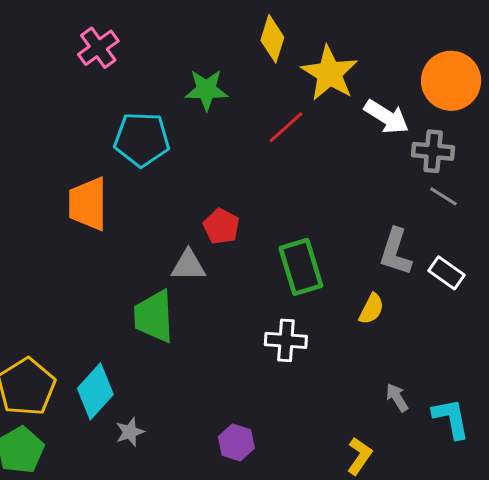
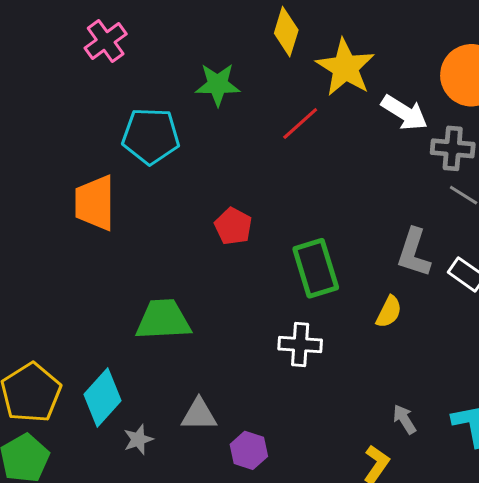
gray triangle: (188, 265) -> (199, 415), moved
green trapezoid: (154, 316) -> (163, 320), turned 90
gray arrow: (397, 397) -> (404, 419), moved

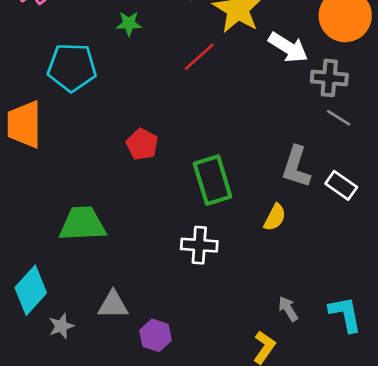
green star: (218, 85) -> (129, 24), size x0.7

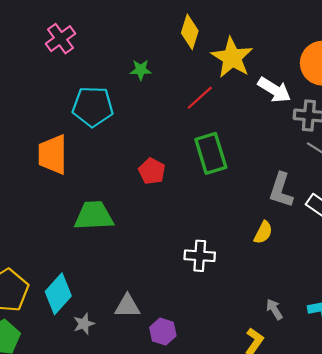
green rectangle: (213, 180) -> (211, 153), moved
green trapezoid: (83, 224) -> (94, 216), moved

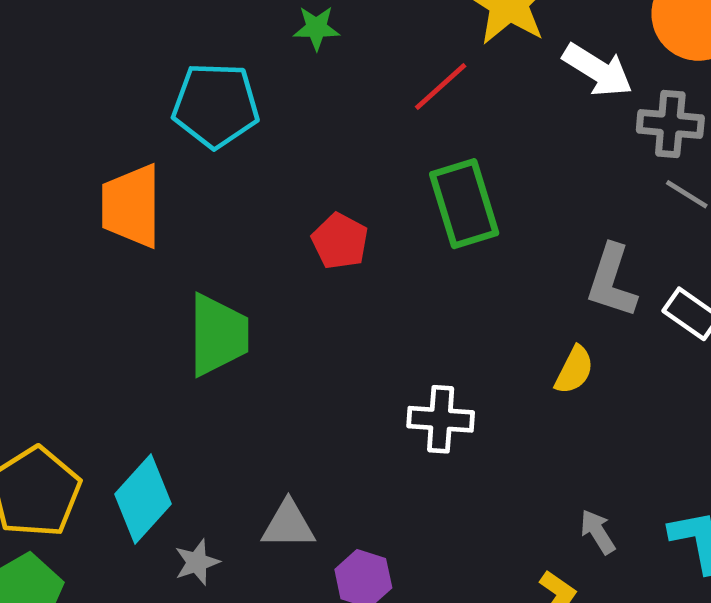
green trapezoid: (94, 216) -> (218, 335), turned 93

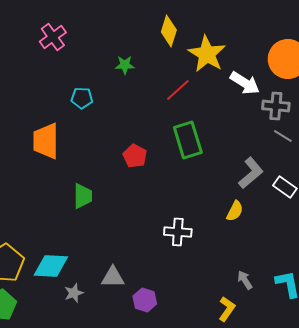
cyan pentagon: (216, 105) -> (82, 98), size x0.6
gray L-shape: (612, 281) -> (251, 173), turned -148
green trapezoid: (218, 335) -> (83, 196), size x0.7
cyan diamond: (143, 499) -> (51, 266), turned 51

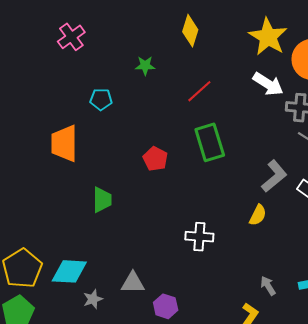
yellow star: (207, 54) -> (268, 37), moved

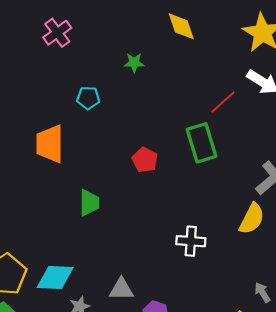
yellow diamond: (190, 31) -> (181, 26), turned -36
red line: (199, 91) -> (223, 102), moved
yellow semicircle: (258, 215) -> (252, 219), size x1.4

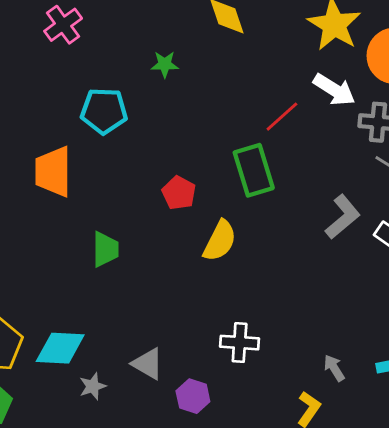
cyan pentagon: (88, 98) -> (104, 111), size x1.5
yellow semicircle: (252, 219) -> (220, 241), moved
white cross: (191, 241) -> (240, 343), moved
gray triangle: (121, 289) -> (148, 364), turned 30

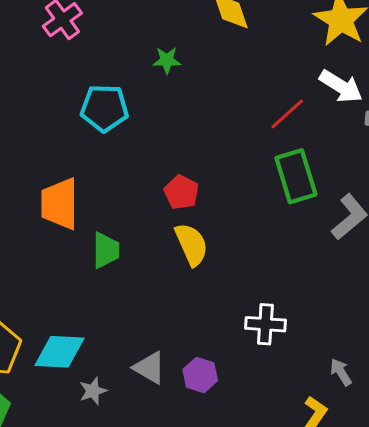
green rectangle: (254, 170) -> (296, 176), moved
orange trapezoid: (53, 172) -> (60, 204), moved
yellow semicircle: (220, 241) -> (191, 244), moved, turned -51
white cross: (240, 343) -> (265, 324), moved
purple hexagon: (193, 396) -> (200, 375), moved

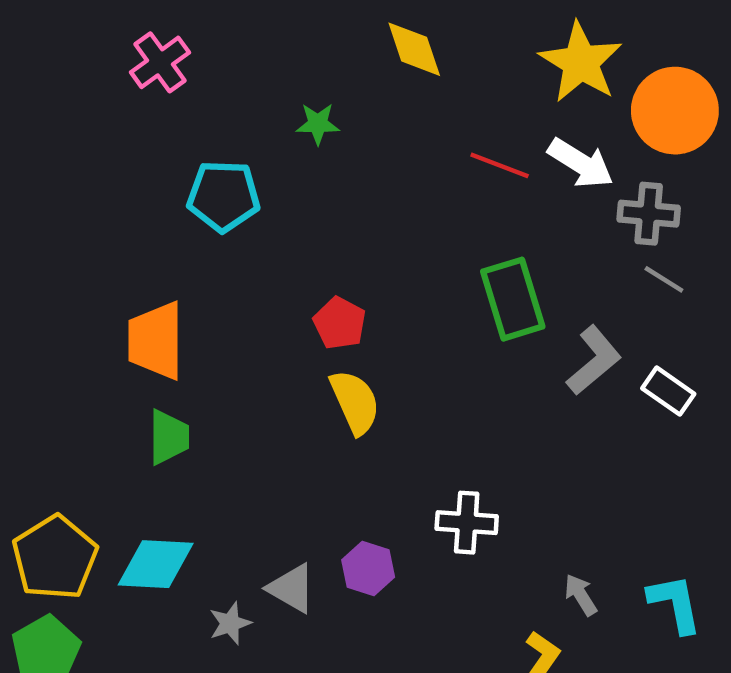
red line: (287, 114) -> (500, 165), moved, turned 63
green trapezoid: (106, 250) -> (169, 437), moved
purple hexagon: (200, 375) -> (368, 569), moved
gray star: (93, 391) -> (230, 623), moved

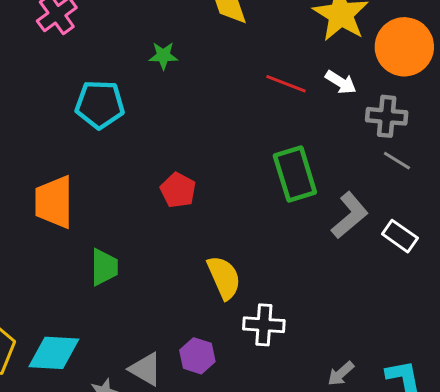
white arrow: (581, 163) -> (341, 82), size x0.7
yellow semicircle: (355, 402) -> (224, 277), moved
green trapezoid: (169, 437) -> (104, 267), moved
gray arrow: (581, 595) -> (341, 374), turned -100

